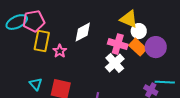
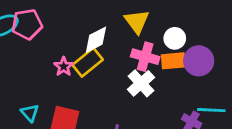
yellow triangle: (129, 19) -> (137, 21), moved, turned 30
yellow rectangle: (42, 41) -> (88, 62), moved, turned 40
orange rectangle: (138, 47) -> (173, 61), turned -48

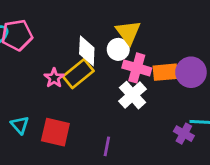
white circle: (175, 38) -> (118, 49), moved
white diamond: (96, 40) -> (87, 51), turned -60

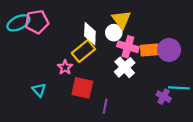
pink star: (54, 78) -> (65, 67), moved
red square: (55, 132) -> (82, 88), moved

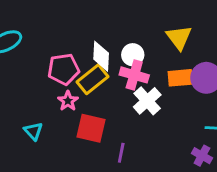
yellow triangle: (121, 20) -> (179, 37), moved
pink pentagon: (37, 22) -> (64, 69), moved
pink cross: (128, 47) -> (134, 75), moved
purple cross: (164, 97) -> (202, 156), moved

